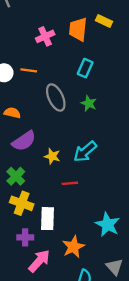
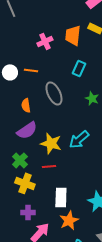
green star: (89, 103) -> (92, 98), moved
orange semicircle: (12, 113) -> (26, 105), moved, turned -112
yellow star: (52, 156) -> (51, 143), size x1.5
red line: (70, 183) -> (49, 166), moved
white rectangle: (48, 219) -> (61, 197), moved

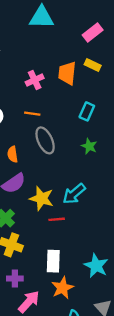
cyan rectangle: (79, 68) -> (87, 111), moved
orange line: (31, 70) -> (32, 114), moved
red line: (49, 166) -> (57, 219), moved

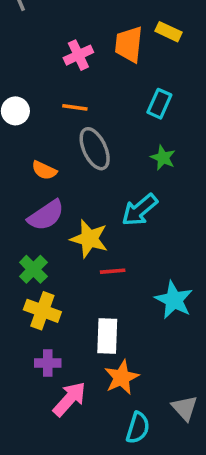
orange semicircle: (13, 154) -> (44, 170), turned -56
cyan arrow: (74, 194) -> (140, 210), moved
cyan star: (96, 266) -> (174, 300), moved

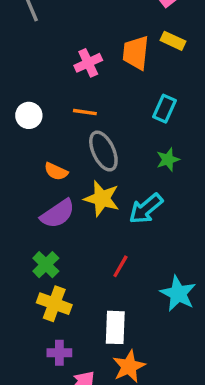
green star: (163, 158) -> (168, 160), turned 30
yellow star: (89, 239) -> (102, 199), moved
red line: (113, 271) -> (120, 266), turned -55

